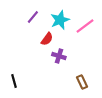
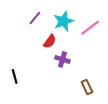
black line: (14, 81) -> (15, 76), moved

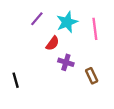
pink line: (90, 28) -> (95, 29), turned -60
brown rectangle: (87, 87) -> (92, 76), moved

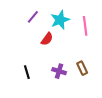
purple cross: (66, 62) -> (59, 71), moved
black line: (16, 80) -> (27, 72), moved

